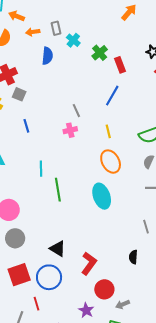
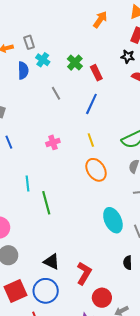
cyan cross: (73, 40) -> (43, 60), moved
gray line: (76, 111) -> (56, 93), moved
cyan ellipse: (102, 196) -> (113, 220), moved

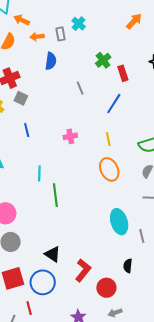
cyan cross: (43, 60) -> (79, 24), moved
red circle: (102, 298) -> (106, 288), moved

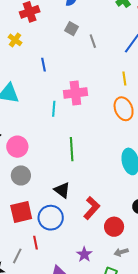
gray line: (80, 88) -> (93, 41), moved
gray square: (21, 98) -> (71, 29), moved
pink cross: (70, 136) -> (75, 93), moved, size x1.6
green line: (55, 195) -> (72, 149), moved

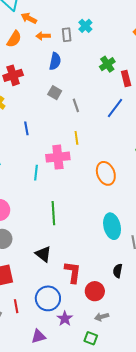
yellow line: (124, 78) -> (76, 138), moved
red L-shape: (92, 208) -> (73, 272), turned -35
blue circle: (51, 218) -> (48, 298), moved

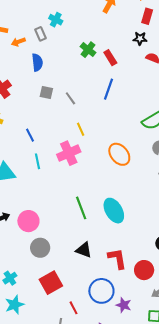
cyan line: (36, 173) -> (38, 161), moved
cyan ellipse: (112, 226) -> (114, 211), moved

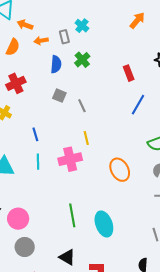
green cross: (88, 50) -> (82, 60), moved
blue line: (109, 89) -> (138, 105), moved

